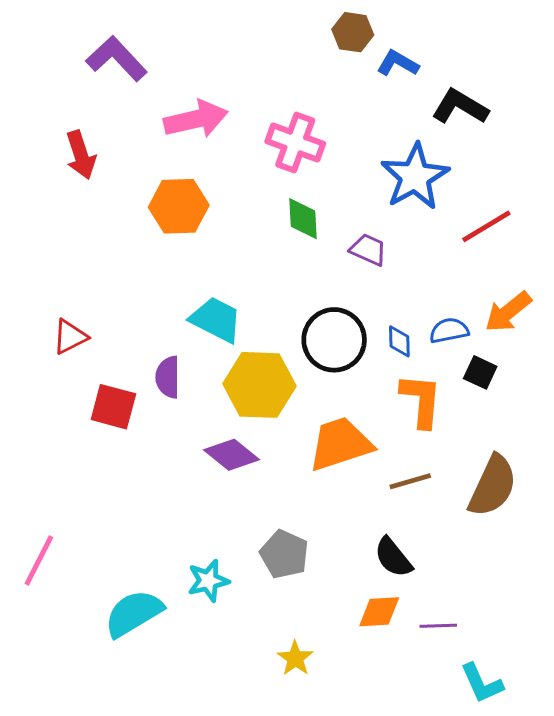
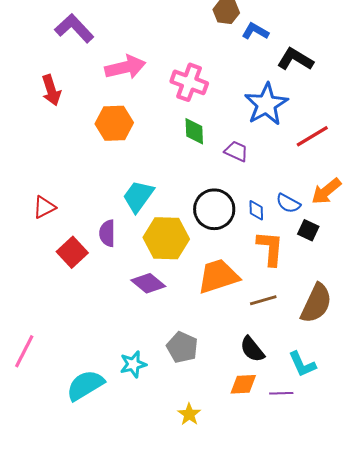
cyan trapezoid: (216, 320) -> (138, 196), turned -81
blue semicircle: (449, 331) -> (288, 203), turned -140
red square: (113, 407) -> (72, 252), turned 32
cyan L-shape: (482, 683) -> (302, 364), moved

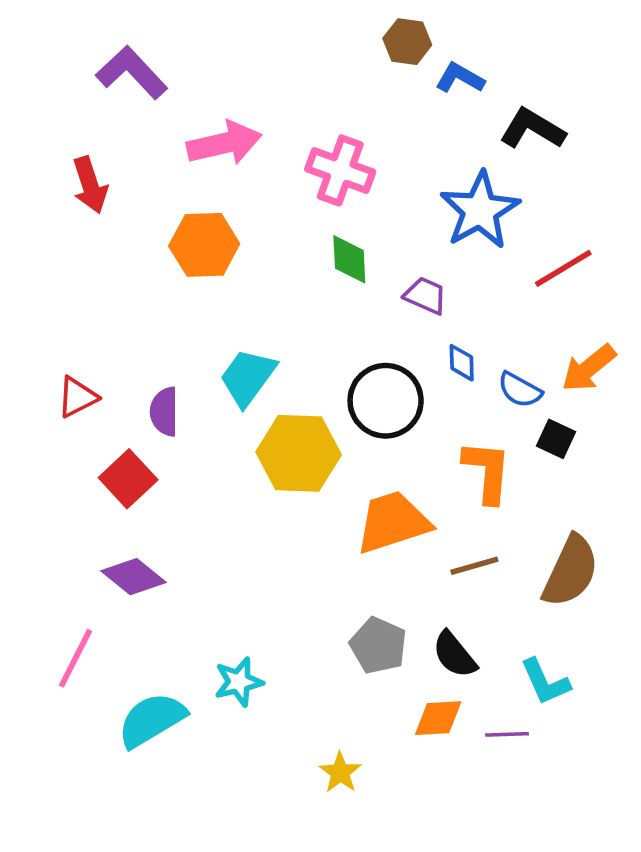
blue diamond: (256, 210) -> (462, 363), moved
purple semicircle: (107, 233) -> (164, 412), moved
purple diamond: (148, 283) -> (134, 577), moved
gray pentagon: (182, 347) -> (378, 646), moved
pink line: (24, 351) -> (75, 658), moved

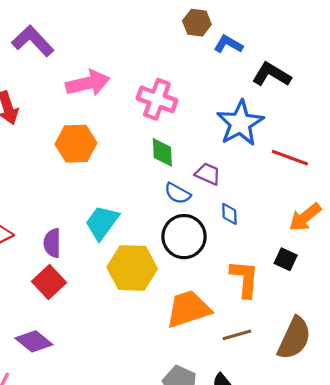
red line: (563, 268) -> (290, 158), turned 51
blue semicircle: (520, 390) -> (178, 193), moved
red square: (128, 479) -> (49, 282), moved

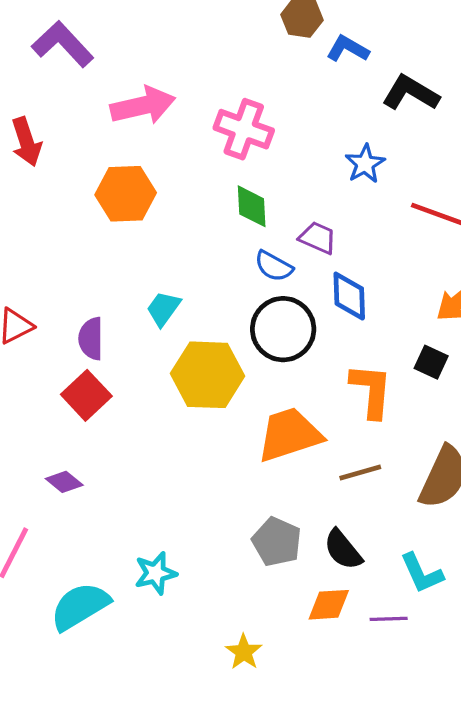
blue star: (240, 123) -> (365, 164), size x0.6
blue diamond: (229, 214) -> (349, 296), size x1.5
cyan trapezoid: (102, 223) -> (163, 309), size x0.7
purple diamond: (34, 341) -> (64, 482), size x0.7

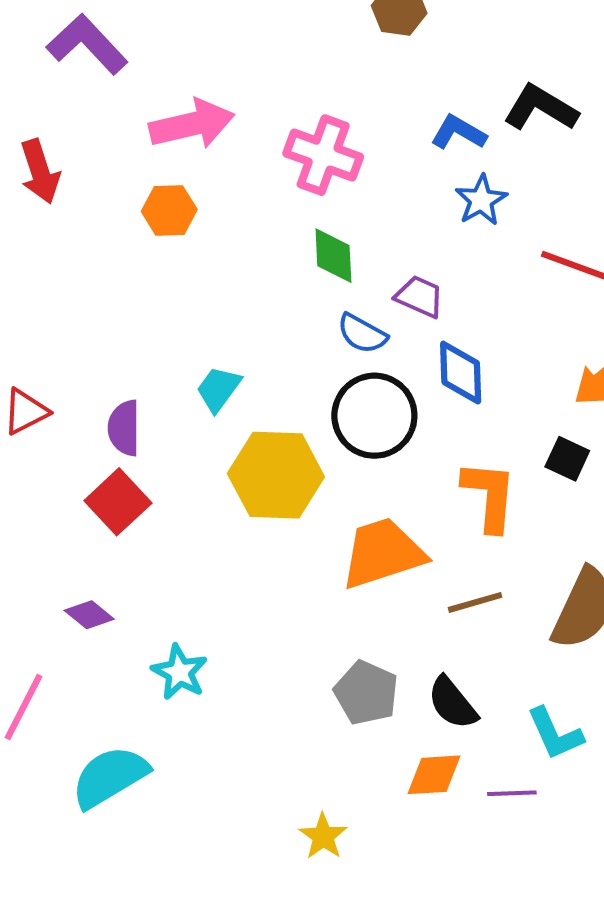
blue L-shape: (348, 49) -> (459, 132), moved
orange hexagon: (126, 194) -> (169, 210), moved, size x0.7
cyan star: (156, 573) -> (179, 672), moved, turned -30

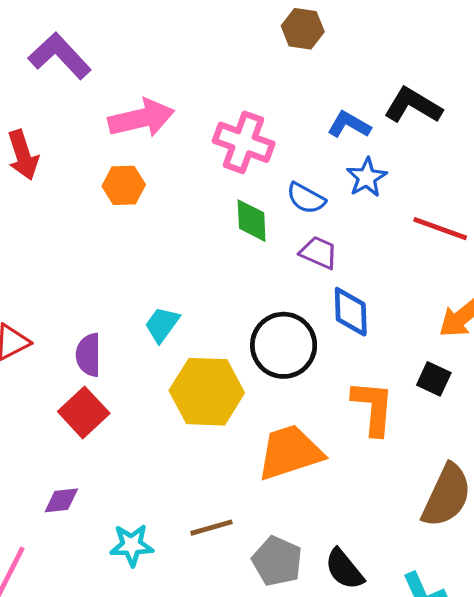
blue semicircle: (362, 334) -> (306, 198), moved
brown line: (475, 602) -> (212, 528), moved
purple diamond: (89, 615) -> (61, 500), turned -45
cyan star: (179, 672) -> (132, 545), turned -30

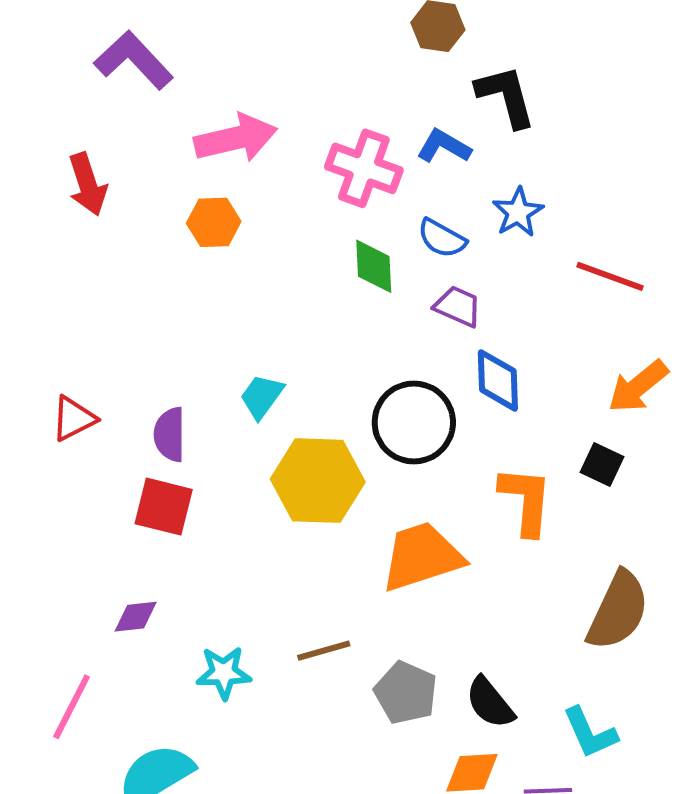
black L-shape: (413, 105) -> (506, 96), moved, turned 44
blue L-shape: (349, 125) -> (444, 146), moved
red square: (84, 412) -> (164, 507), turned -33

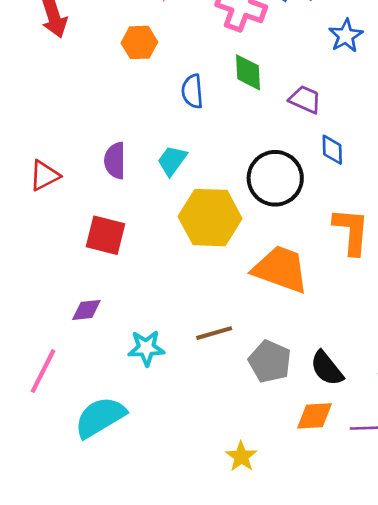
blue semicircle: (442, 238) -> (192, 91), moved, turned 56
blue diamond: (498, 380) -> (332, 150), size x0.7
purple semicircle: (170, 434) -> (115, 161), moved
orange trapezoid: (422, 557) -> (281, 269), turned 38

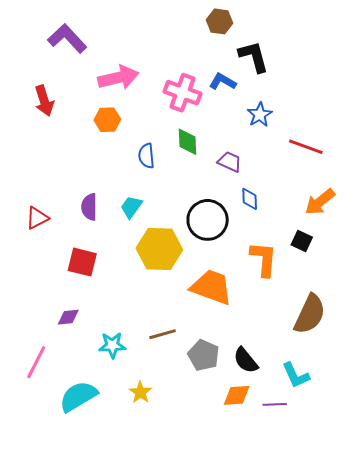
yellow star: (241, 457) -> (140, 392), moved

